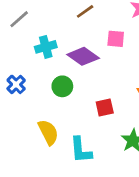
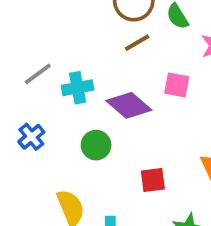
gray line: (19, 19) -> (38, 74), moved

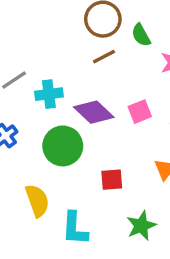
pink square: (177, 85) -> (140, 112), moved, turned -35
green circle: (96, 145) -> (63, 146), size x1.5

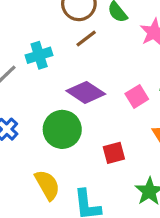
cyan cross: (49, 94) -> (39, 55), moved
pink square: (140, 112) -> (137, 96), moved

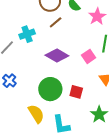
green circle: (62, 129) -> (50, 89), moved
red square: (114, 153) -> (76, 92), turned 32

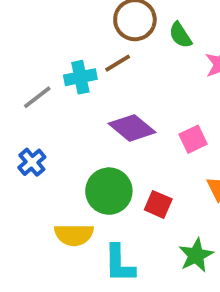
brown line: (56, 22) -> (118, 63), moved
yellow semicircle: (36, 114) -> (74, 235), turned 114

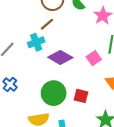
cyan cross: (80, 77) -> (36, 42), moved

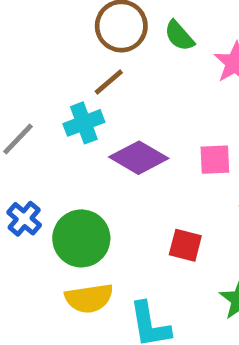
pink square: (94, 58) -> (215, 160), turned 32
green circle: (54, 93) -> (81, 238), moved

